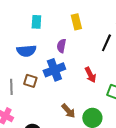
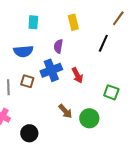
red arrow: (90, 75) -> (77, 75), moved

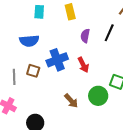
yellow rectangle: (73, 22) -> (70, 12), moved
purple semicircle: (58, 46) -> (85, 36), moved
green circle: (89, 118) -> (98, 96), moved

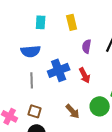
brown square: (33, 71) -> (35, 111), moved
gray line: (14, 77) -> (32, 80), moved

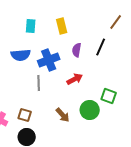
blue cross: (59, 70) -> (49, 60), moved
red arrow: (85, 75) -> (75, 79), turned -91
gray line: (32, 80) -> (39, 83), moved

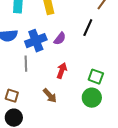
purple semicircle: (77, 50) -> (60, 39), moved, turned -152
red arrow: (75, 79) -> (62, 71), moved, turned -42
green circle: (90, 110) -> (92, 98), moved

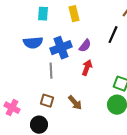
red arrow: (62, 71) -> (87, 68), moved
brown square: (12, 96) -> (47, 101), moved

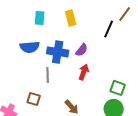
black line: (113, 35) -> (109, 29), moved
blue cross: (61, 48) -> (58, 52), turned 30
brown square: (47, 101) -> (34, 99), moved

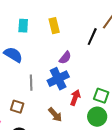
blue semicircle: (30, 47) -> (13, 55), turned -144
blue cross: (58, 52) -> (58, 79), moved, turned -35
red arrow: (84, 72) -> (75, 98), moved

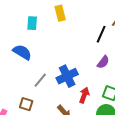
yellow rectangle: (54, 26) -> (60, 13), moved
purple semicircle: (65, 58) -> (103, 62), moved
gray line: (31, 83) -> (40, 80), turned 42

